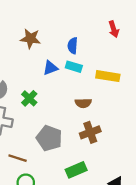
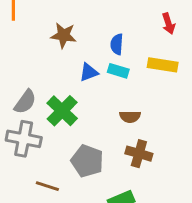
yellow rectangle: (108, 76) -> (163, 65), moved
green cross: (29, 98) -> (62, 111), size x1.5
brown cross: (90, 132) -> (139, 154), turned 36

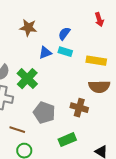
blue semicircle: (117, 44) -> (64, 34), turned 32
yellow rectangle: (163, 65) -> (96, 61), moved
brown semicircle: (130, 117) -> (99, 87), moved, size x1.5

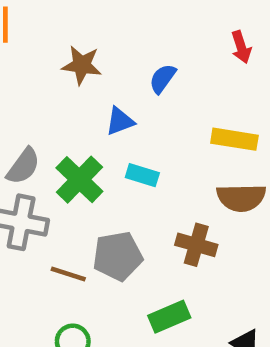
cyan rectangle: (65, 52) -> (142, 175), moved
gray pentagon: (44, 113) -> (118, 256), turned -30
brown line: (17, 130) -> (68, 274), moved

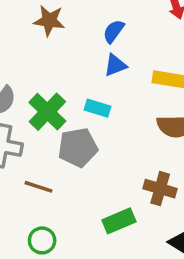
blue triangle: (120, 121) -> (115, 65), moved
brown cross: (196, 245) -> (160, 189), moved
gray pentagon: (118, 256) -> (78, 147), moved

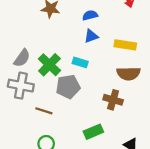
blue semicircle: (114, 31) -> (90, 15), turned 40
brown cross: (160, 189) -> (113, 100), moved

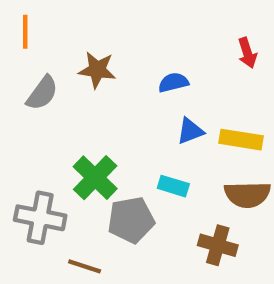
blue triangle: (91, 36) -> (190, 131), moved
gray semicircle: (22, 58) -> (42, 93), moved
cyan rectangle: (80, 62) -> (173, 186), moved

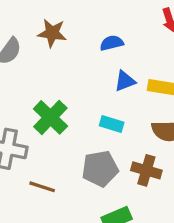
gray pentagon: (131, 220) -> (100, 169), moved

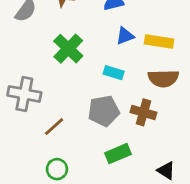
green cross: (50, 117) -> (68, 49), moved
brown line: (42, 187) -> (54, 127), turned -60

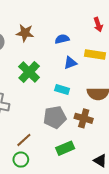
yellow rectangle: (159, 42) -> (95, 54), moved
brown line: (54, 127) -> (24, 140), moved

